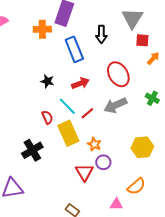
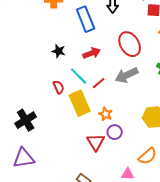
black cross: (32, 150) -> (26, 120), moved

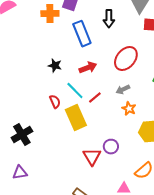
red ellipse: (130, 44) -> (126, 59), turned 70
gray arrow: (127, 75) -> (123, 90), size x0.6
orange star: (106, 114) -> (129, 109), moved
purple triangle: (24, 158) -> (20, 173), size x0.7

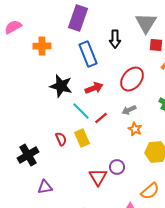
orange cross: (50, 14) -> (42, 46), moved
black star: (55, 66) -> (61, 86), size x1.6
red semicircle: (55, 102) -> (61, 139), moved
yellow rectangle: (76, 118) -> (82, 138), size x0.7
purple triangle: (20, 173) -> (45, 187), moved

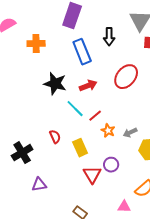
gray arrow: (129, 110) -> (130, 133), moved
orange star: (135, 129) -> (108, 131), moved
yellow rectangle: (82, 138) -> (80, 148), moved

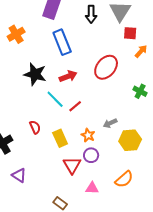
black arrow: (109, 37) -> (91, 14), moved
orange cross: (36, 44) -> (16, 34), turned -30
orange star: (108, 131) -> (88, 135), moved
purple triangle: (39, 185) -> (19, 175), turned 42
pink triangle: (124, 207) -> (92, 188), moved

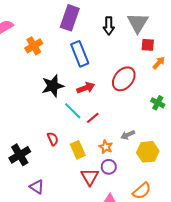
black star: (35, 74) -> (53, 86), turned -30

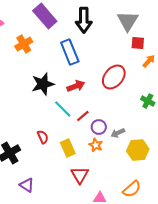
purple rectangle: (70, 18) -> (45, 16), moved, turned -60
black arrow: (109, 26) -> (84, 20), moved, size x1.4
purple circle: (109, 167) -> (99, 127), moved

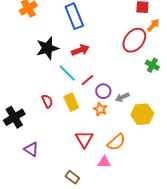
red ellipse: (114, 77) -> (134, 40), moved
yellow rectangle: (68, 148) -> (71, 102), moved
orange semicircle: (132, 189) -> (116, 142), moved

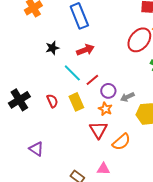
black star: (47, 48) -> (52, 48), size x0.6
black cross: (14, 117) -> (19, 100), moved
red triangle: (84, 139) -> (98, 130), moved
pink triangle: (104, 162) -> (103, 169), moved

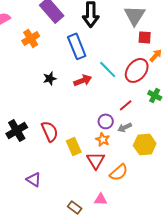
cyan line: (72, 73) -> (108, 69), moved
red line: (92, 80) -> (126, 105), moved
red semicircle: (52, 101) -> (50, 131), size x1.5
yellow rectangle: (76, 102) -> (74, 146), moved

